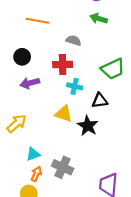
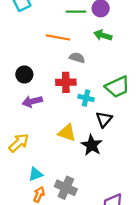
orange line: (37, 21) -> (58, 37), moved
cyan cross: (75, 86) -> (86, 98), moved
black triangle: (100, 101) -> (104, 119), turned -42

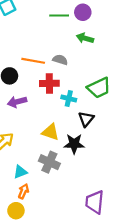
orange line: (58, 37) -> (33, 61), moved
black star: (92, 145) -> (74, 144), turned -30
gray cross: (66, 188) -> (49, 162), moved

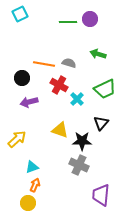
green arrow: (85, 38) -> (98, 54), moved
red cross: (49, 83) -> (59, 85), turned 30
cyan cross: (69, 99) -> (77, 99), turned 32
black triangle: (86, 119) -> (101, 123), moved
gray cross: (49, 162) -> (79, 165), moved

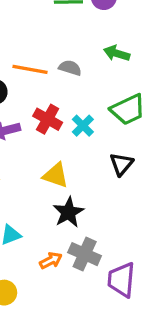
red cross: (59, 85) -> (48, 119), moved
black star: (82, 141) -> (68, 212), moved, turned -30
gray cross: (79, 165) -> (85, 254), moved
orange arrow: (35, 185) -> (51, 260), moved, turned 40

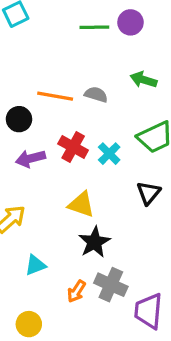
orange arrow: (51, 260) -> (76, 291), turned 150

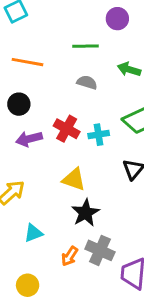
green line: (94, 27) -> (86, 46), moved
orange line: (55, 96) -> (28, 62), moved
cyan cross: (109, 154) -> (99, 135), turned 36

